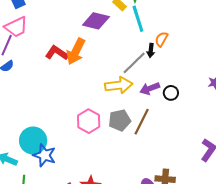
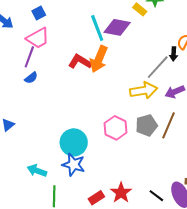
cyan line: (138, 19) -> (97, 28), moved
cyan circle: (33, 141) -> (74, 142), moved

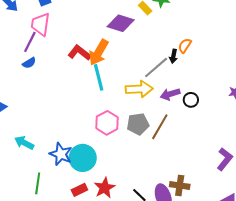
cyan line: (97, 28) -> (99, 77), moved
pink trapezoid: (38, 38) -> (41, 24), turned 120
cyan circle: (74, 142) -> (83, 158), moved
cyan arrow: (37, 171) -> (24, 143), moved

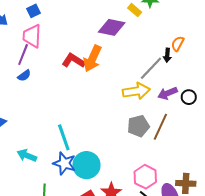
cyan line: (99, 77) -> (64, 137), moved
pink hexagon: (107, 123) -> (145, 177), moved

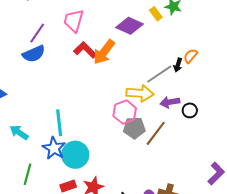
pink trapezoid: (32, 36) -> (74, 21), moved
blue semicircle: (24, 76) -> (34, 54), size x1.6
pink hexagon: (145, 177) -> (125, 112), moved

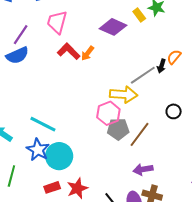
orange arrow: (104, 52) -> (88, 53), size x0.6
purple arrow: (170, 102) -> (143, 169), moved
cyan line: (59, 123) -> (43, 124), turned -56

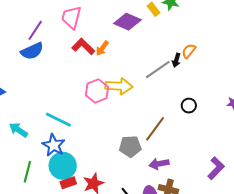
yellow arrow: (124, 94) -> (119, 86), moved
pink hexagon: (108, 113) -> (97, 91), moved
gray pentagon: (118, 129) -> (130, 146), moved
cyan circle: (59, 156) -> (63, 166), moved

